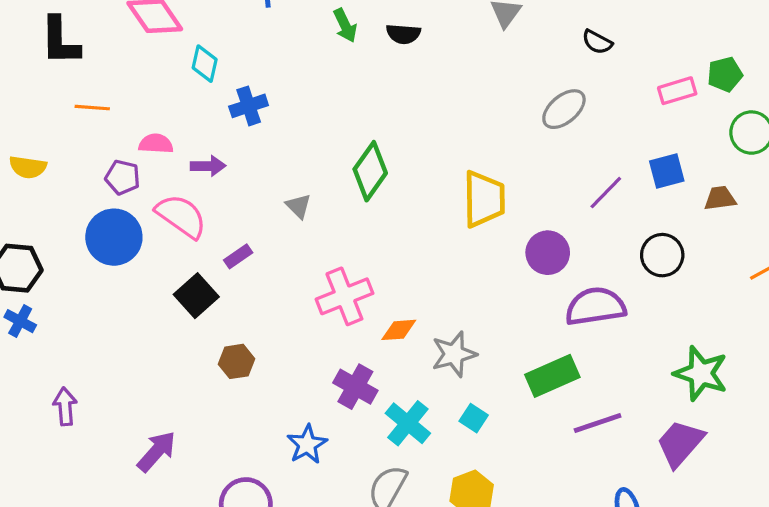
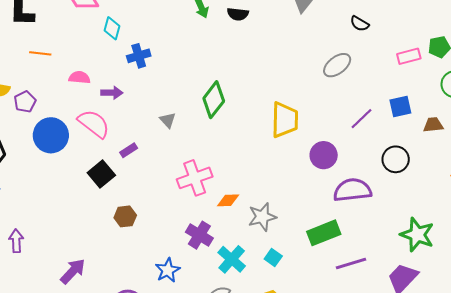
purple pentagon: (123, 177) -> (25, 102), moved, turned 30

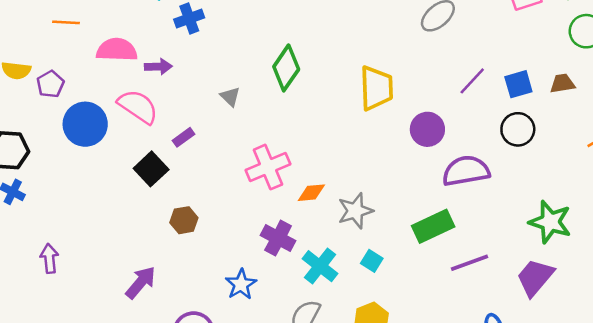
pink semicircle: (79, 77) -> (117, 50), size x1.5
blue square: (400, 107) -> (518, 84), moved
purple arrow: (73, 271) -> (141, 282), moved

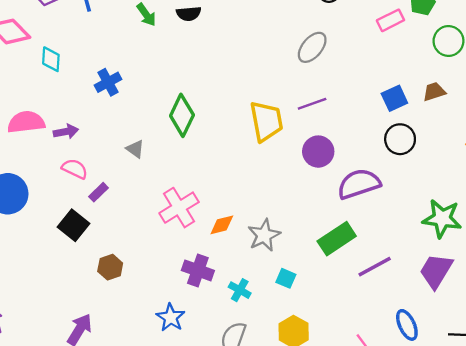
blue cross: (189, 18) -> (108, 82), moved
purple line: (472, 81) -> (312, 104), moved, turned 36
pink semicircle: (138, 107) -> (75, 169), moved, size x0.7
cyan cross: (320, 266) -> (240, 290), size x0.7

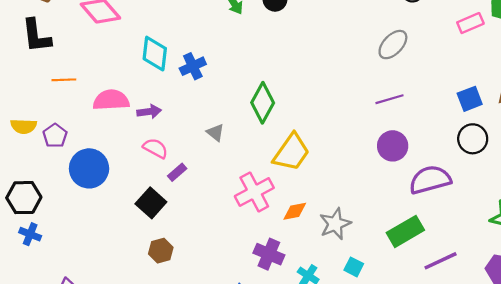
cyan diamond: (51, 59) -> (155, 54), moved, size x1.4
yellow trapezoid: (266, 121) -> (291, 152), moved, turned 42
brown hexagon: (110, 267) -> (161, 251), moved

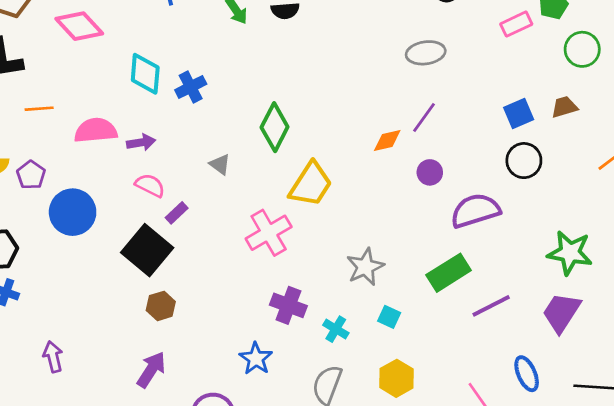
gray ellipse: (393, 45) -> (426, 53), turned 40
purple line: (389, 99) -> (424, 117), turned -36
purple circle: (393, 146) -> (430, 172), size x0.7
black square: (151, 203) -> (147, 250), size x1.4
orange diamond: (295, 211) -> (387, 141), moved

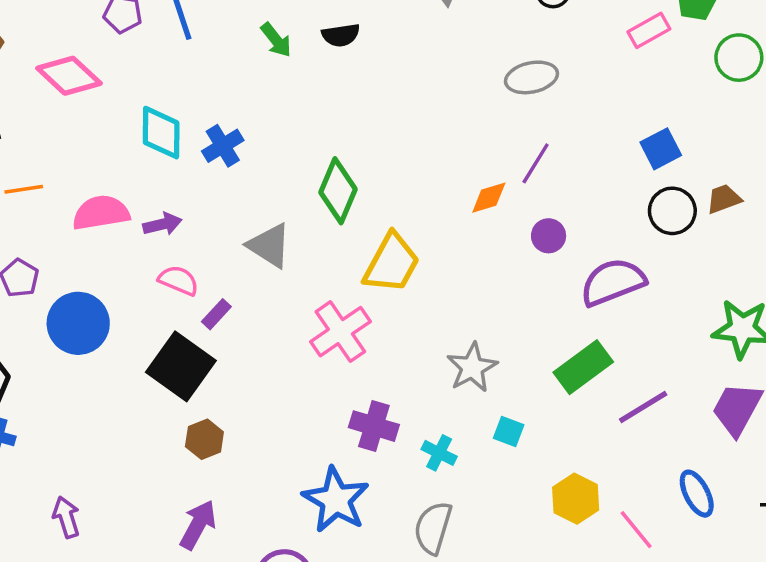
brown trapezoid: (564, 107) -> (724, 199), moved
gray triangle: (220, 164) -> (269, 246), size x1.6
blue star: (256, 359) -> (336, 500), size x1.5
yellow hexagon: (397, 378) -> (576, 499), moved

